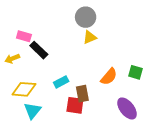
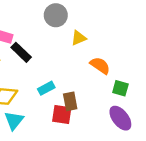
gray circle: (86, 17) -> (56, 15), moved
green square: (135, 72) -> (120, 88), moved
orange semicircle: (109, 77) -> (100, 65), moved, turned -96

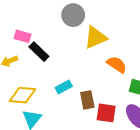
yellow triangle: (79, 38) -> (96, 37), size x1.5
red square: (62, 115) -> (106, 113), moved

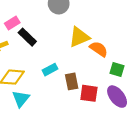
pink rectangle: (22, 36) -> (12, 23), turned -48
yellow triangle: (96, 37) -> (79, 37), moved

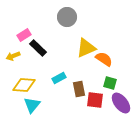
green square: (117, 70) -> (110, 83), moved

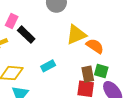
pink rectangle: (24, 35) -> (12, 21), turned -32
brown rectangle: (79, 89) -> (88, 74), moved

